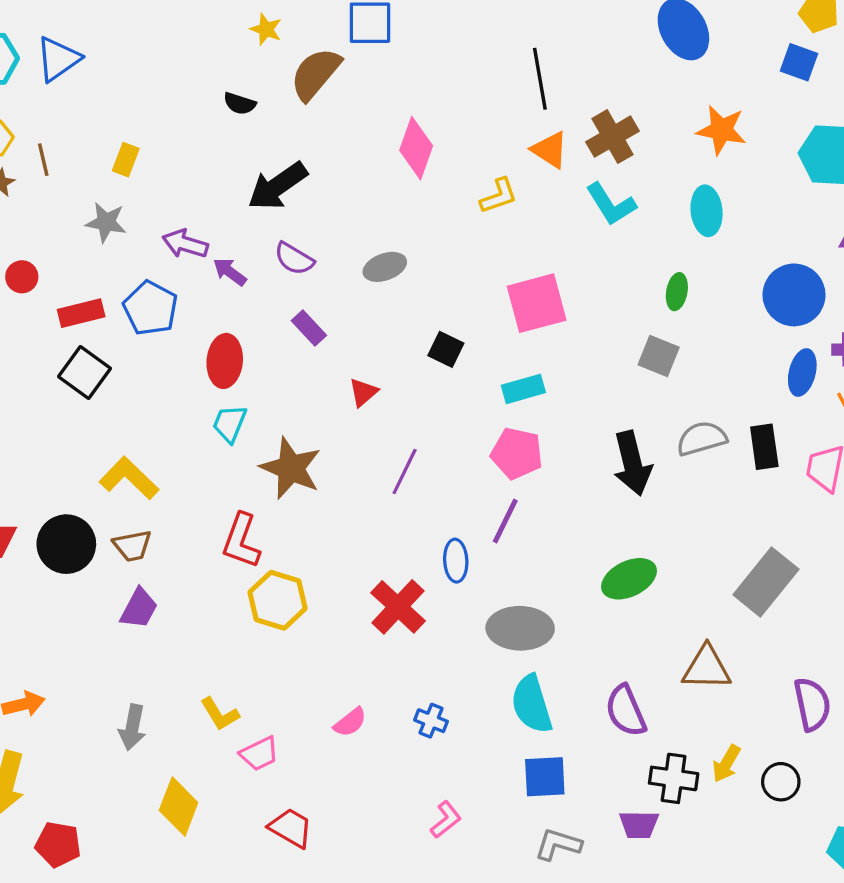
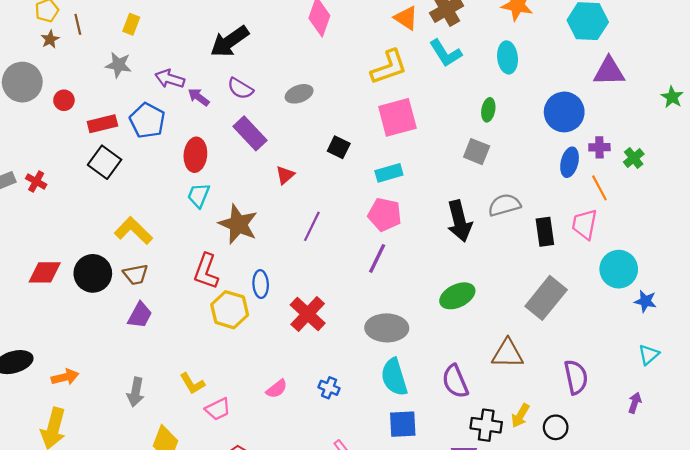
yellow L-shape: (499, 196) -> (389, 67), moved, size x1.5
purple rectangle: (309, 328) -> (250, 133), size x1.5
black rectangle: (764, 447) -> (545, 232), moved
blue ellipse: (456, 561) -> (261, 284), moved

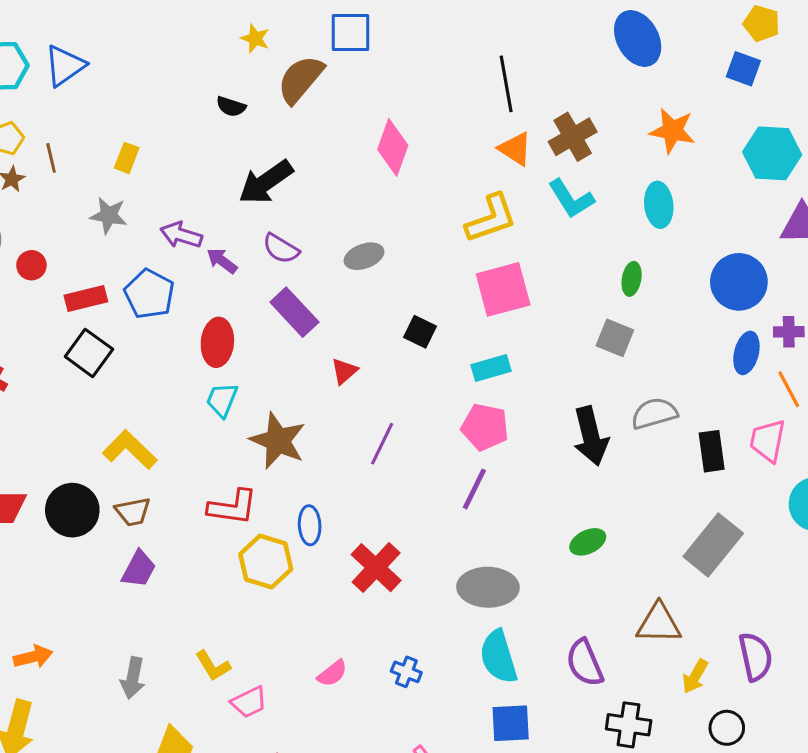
red L-shape: (206, 271) -> (233, 507), turned -102
green ellipse: (457, 296) -> (588, 542), size x0.7
yellow arrow: (520, 416) -> (695, 676), moved

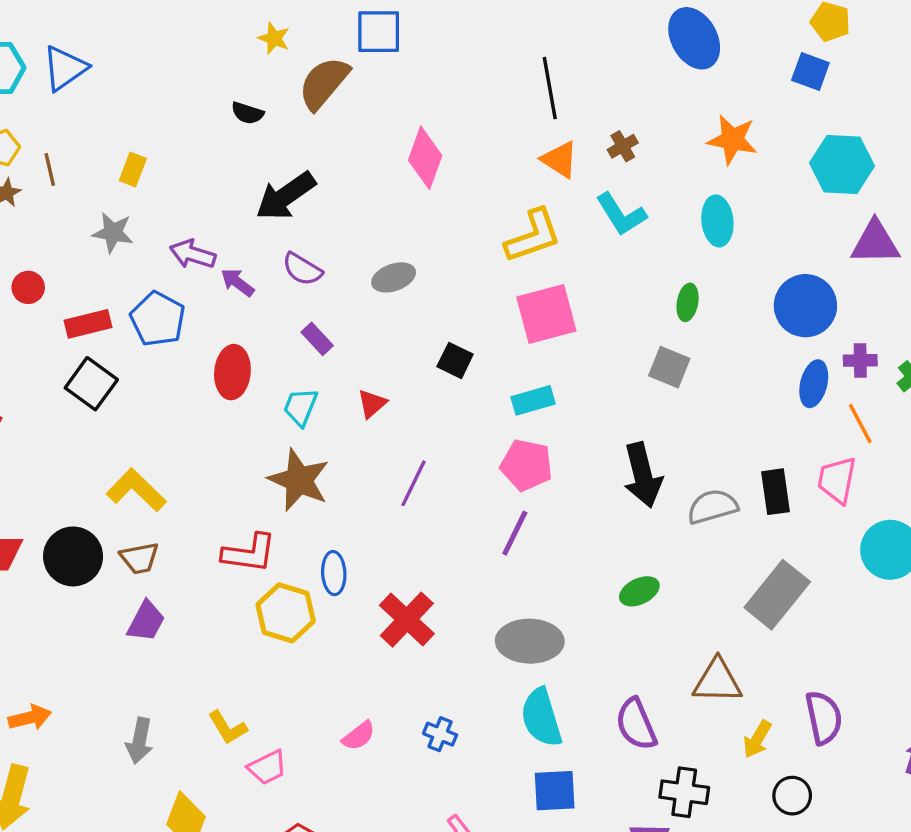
brown cross: (573, 137) -> (623, 146), size x0.6
purple rectangle: (294, 312) -> (317, 339), size x0.6
cyan trapezoid: (222, 400) -> (301, 407), moved
gray semicircle: (654, 413) -> (712, 507), moved

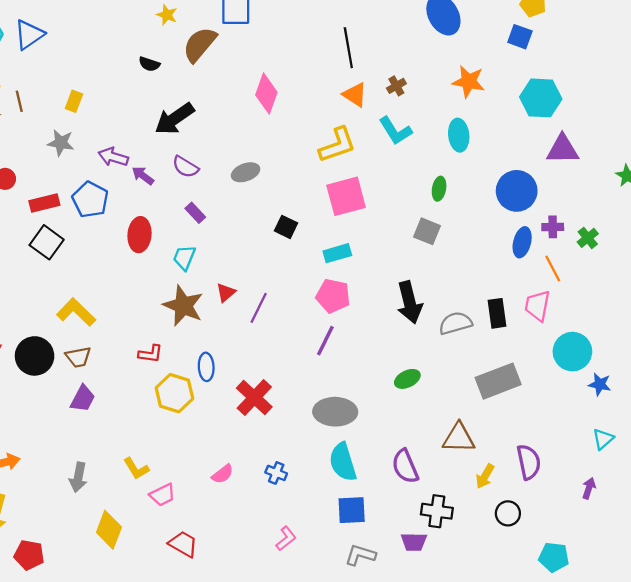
red triangle: (372, 404) -> (226, 293), moved
red L-shape: (249, 553) -> (150, 354), size x0.7
gray rectangle: (777, 595) -> (498, 381), turned 30

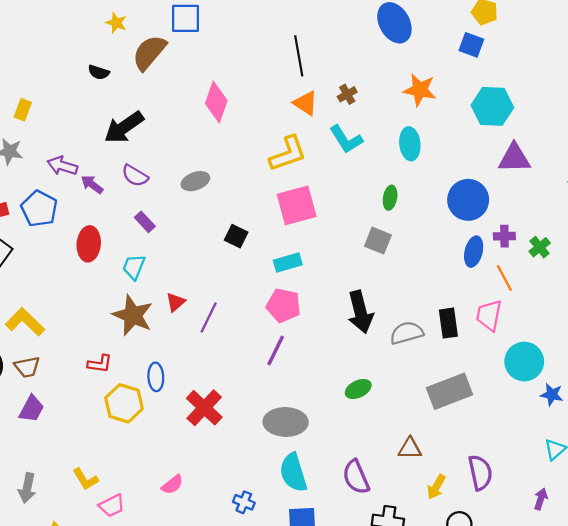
brown triangle: (459, 438) -> (410, 448), size x0.7
blue cross: (276, 473) -> (244, 502), moved

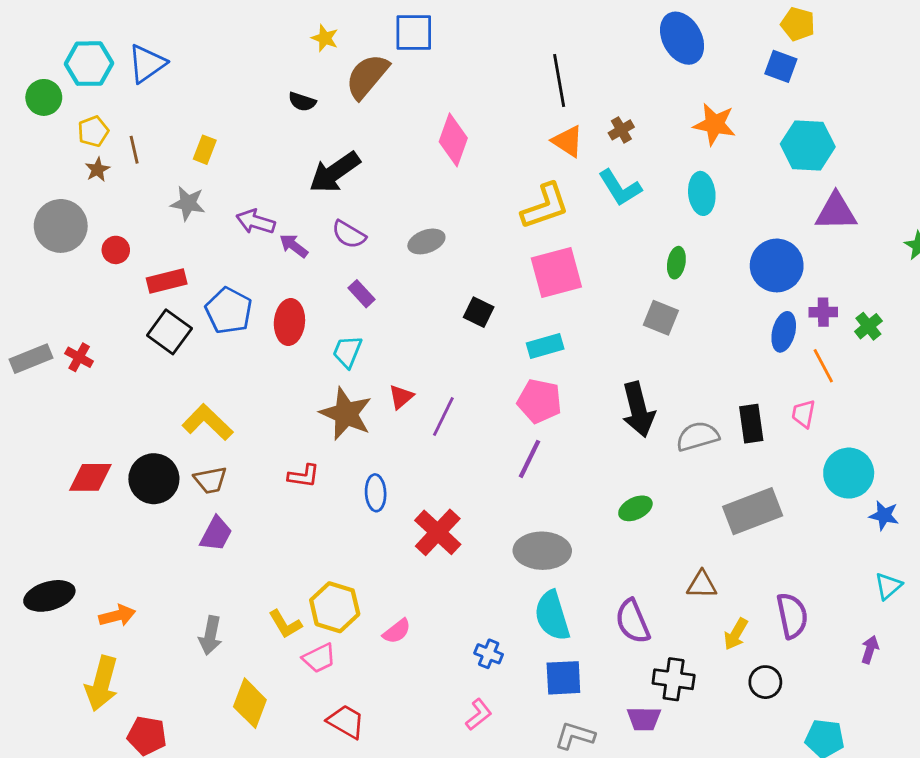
blue pentagon: (39, 209) -> (229, 311), moved
pink trapezoid: (489, 315) -> (803, 414), size x0.7
yellow hexagon: (124, 403) -> (335, 607), moved

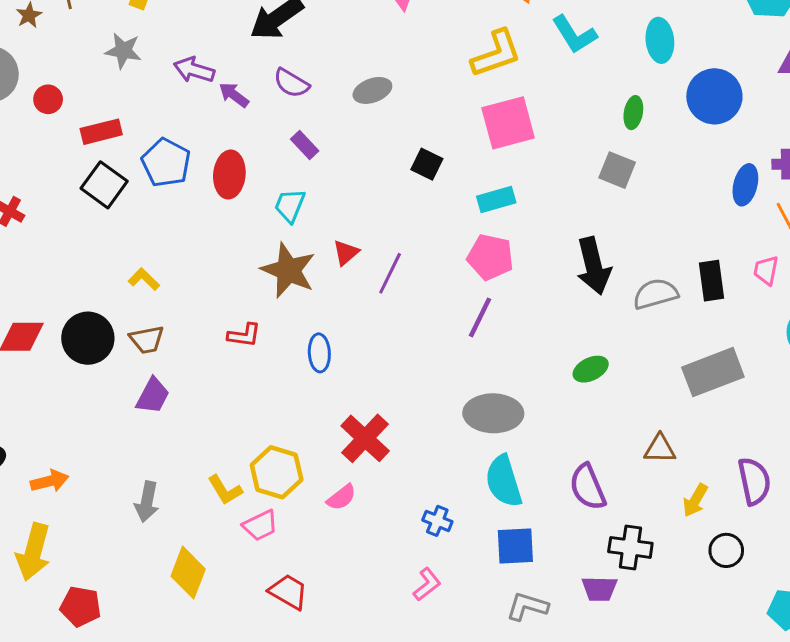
blue circle: (777, 265) -> (714, 96), moved
yellow L-shape: (208, 422) -> (144, 279), size x0.6
red cross: (438, 532) -> (365, 438), moved

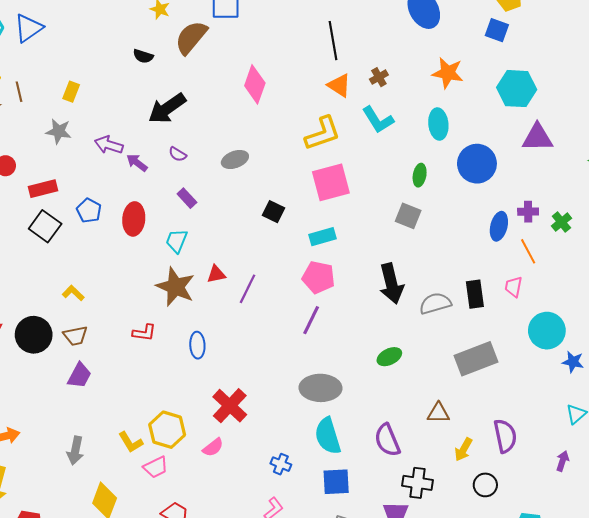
purple semicircle: (291, 83) -> (178, 154), size x0.7
blue pentagon: (166, 163) -> (89, 211), size x0.7
red triangle: (346, 253) -> (216, 274), turned 30

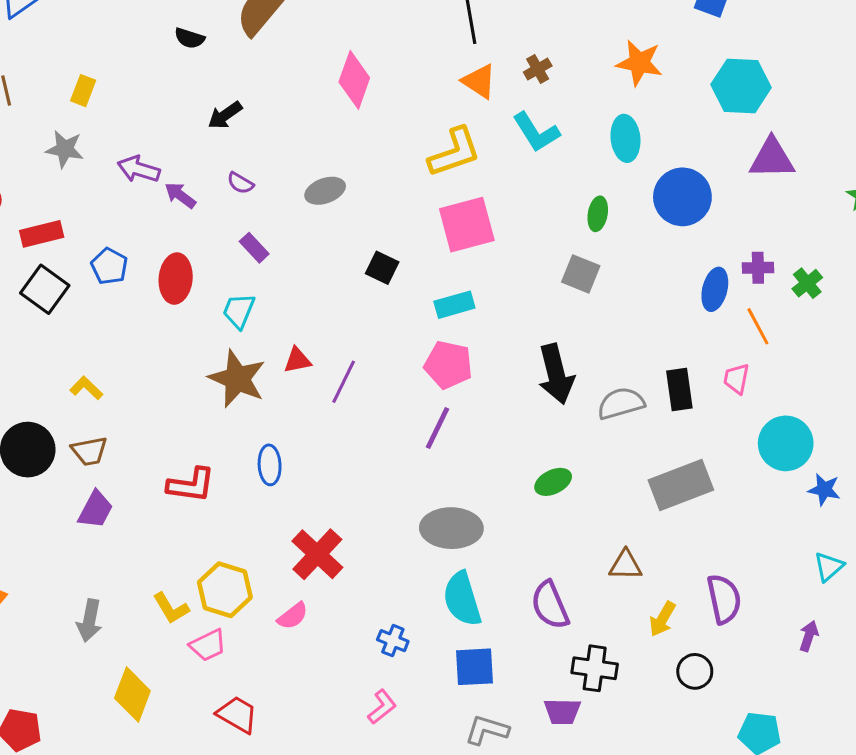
black arrow: (167, 108) -> (225, 115), size x0.6
red L-shape: (144, 333) -> (191, 485), moved, size x1.4

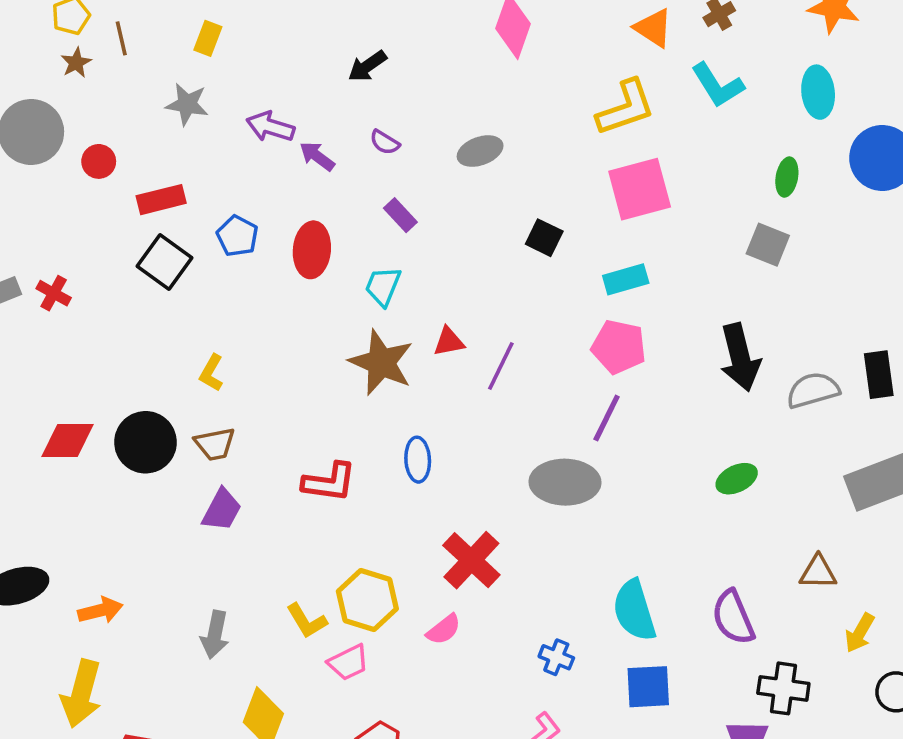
yellow L-shape: (86, 388) -> (211, 373), turned -104
gray ellipse: (451, 528) -> (565, 482), moved

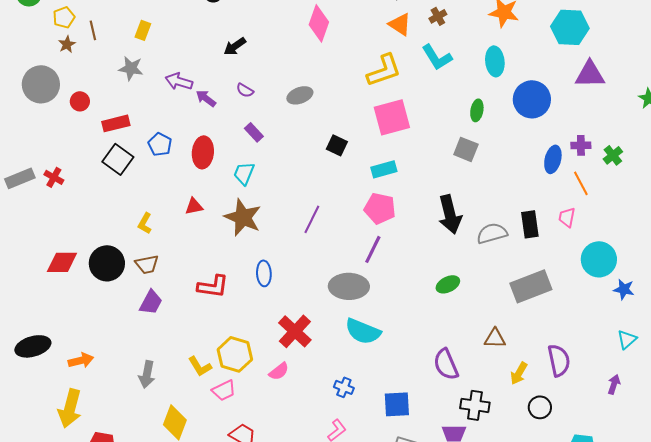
red triangle: (449, 342) -> (194, 206), moved
cyan semicircle: (634, 610) -> (363, 331), moved, turned -51

